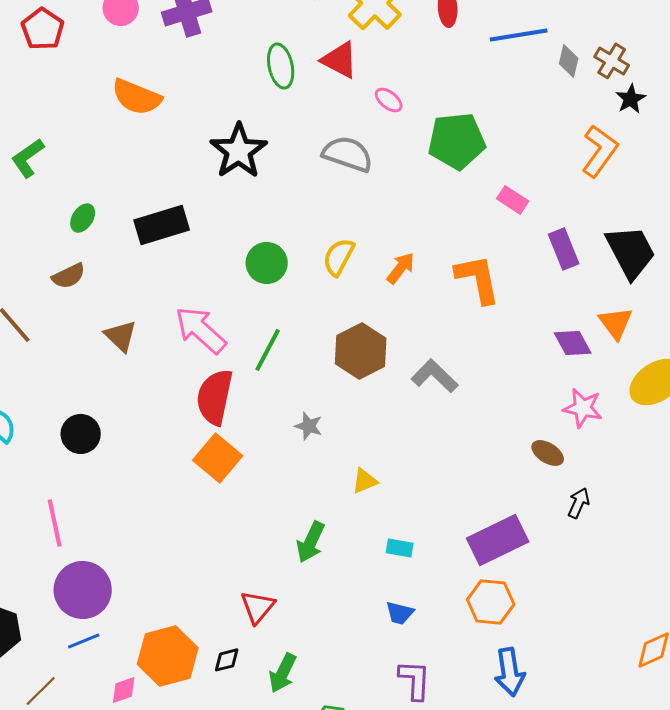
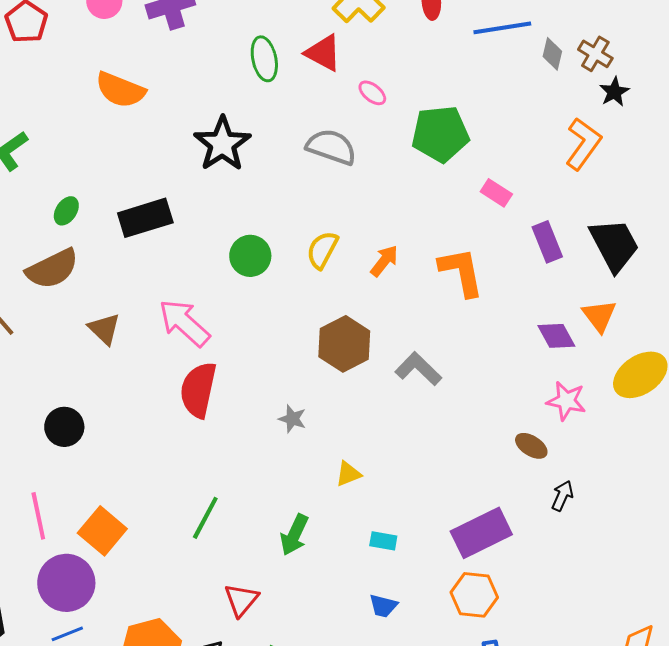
brown semicircle: (69, 276) -> (52, 269), size x1.6
green line: (268, 350) -> (205, 518), moved
orange square: (218, 458) -> (102, 531), moved

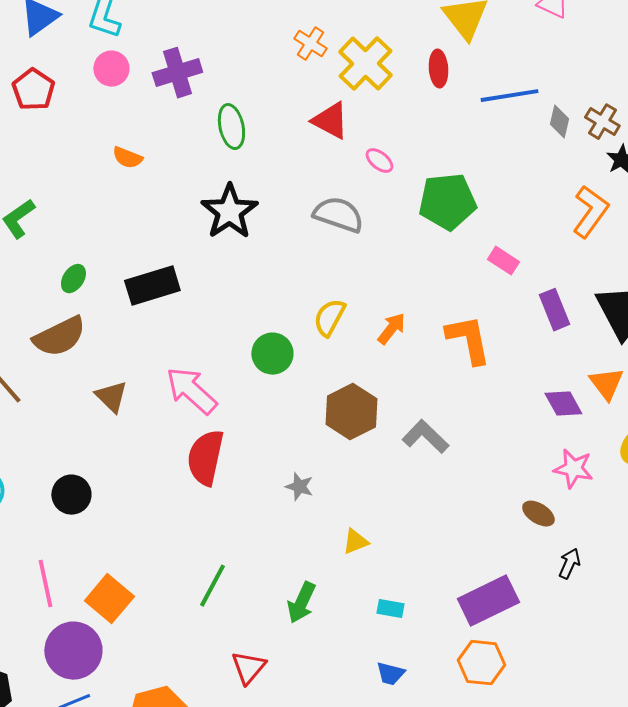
green ellipse: (264, 59) -> (231, 127), moved
orange semicircle: (120, 90) -> (127, 158), size x0.6
green circle: (250, 256) -> (272, 354), moved

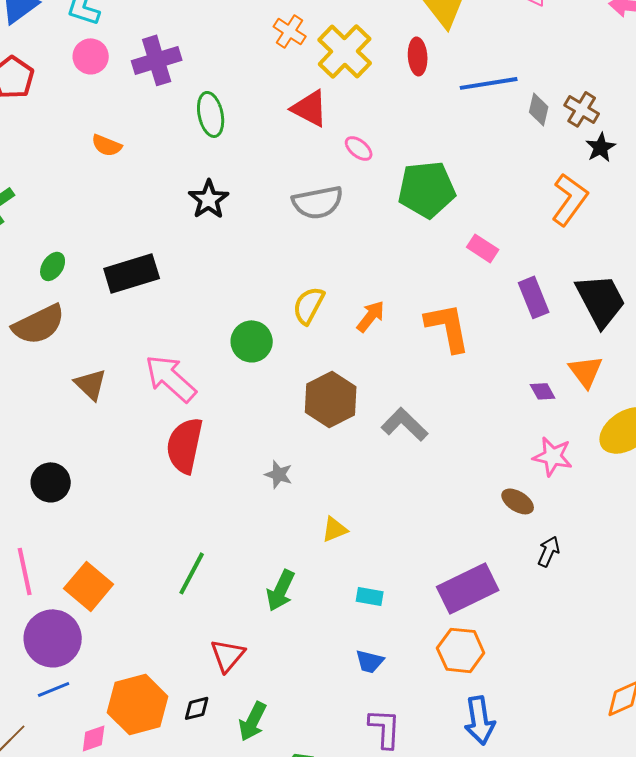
black star: (229, 212) -> (209, 199), size x0.7
gray semicircle: (338, 215) -> (318, 202), turned 150
purple diamond: (563, 404) -> (543, 391), size x0.7

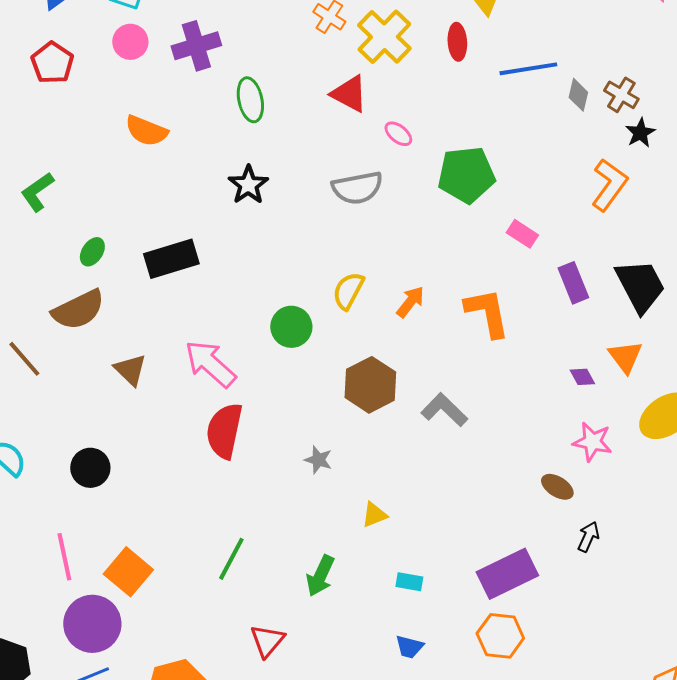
orange semicircle: (107, 145) -> (146, 131), size x1.4

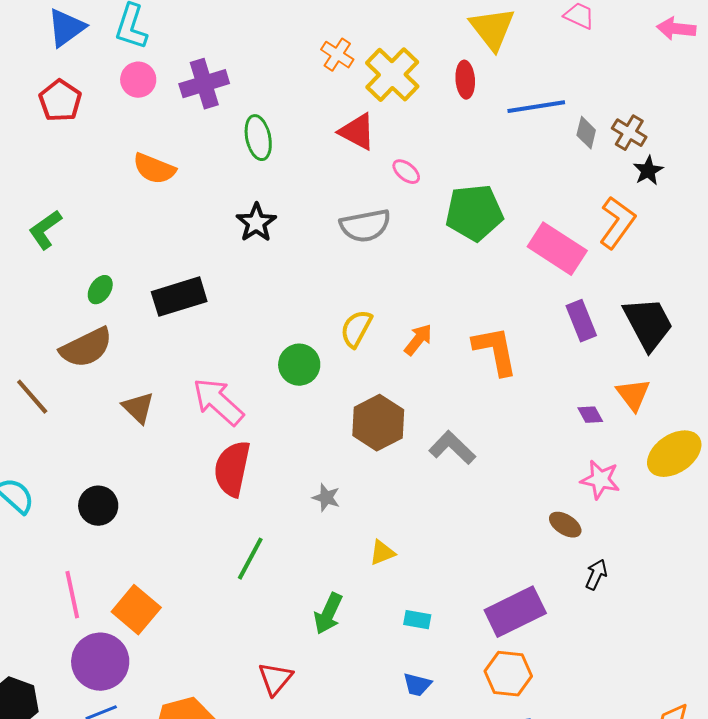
pink rectangle: (522, 234) -> (557, 249), moved, size x1.8
green line: (231, 559) -> (250, 559), moved

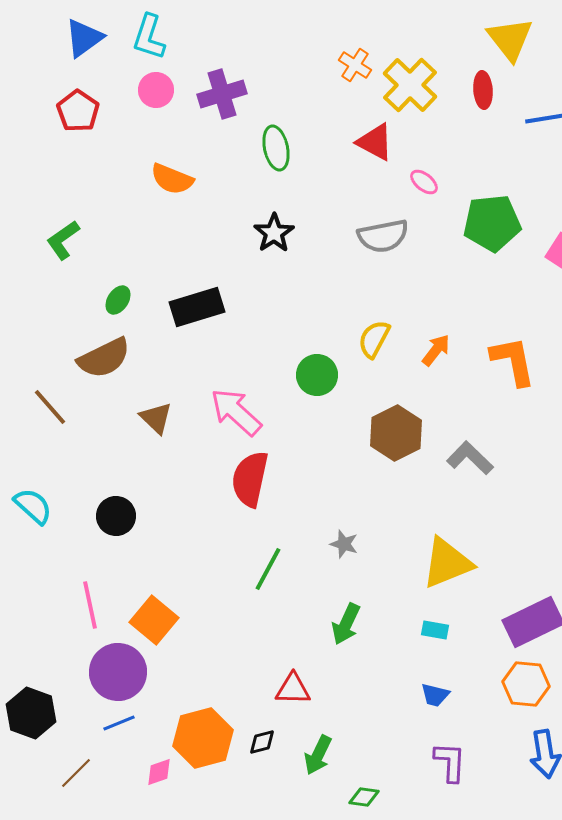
gray star: (326, 498) -> (344, 544), moved
yellow triangle: (382, 553) -> (447, 563), moved, size x2.0
red triangle: (275, 679) -> (293, 689), turned 51

